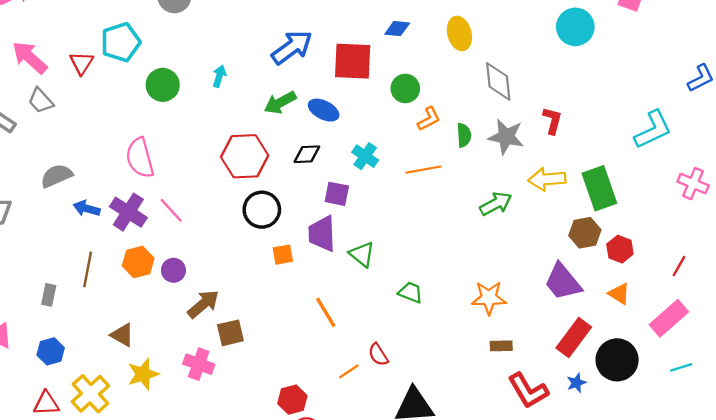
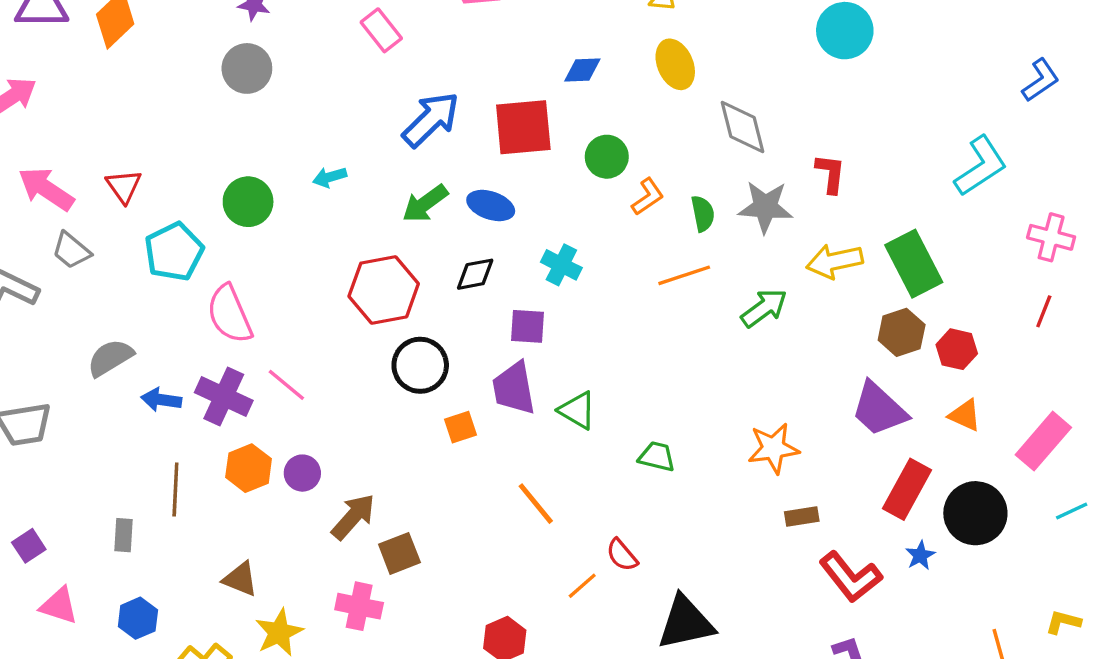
cyan pentagon: (121, 42) -> (174, 252), moved
cyan arrow: (219, 76) -> (330, 177), turned -115
orange line: (424, 170) -> (684, 275), moved
red line: (679, 266) -> (1044, 311), moved

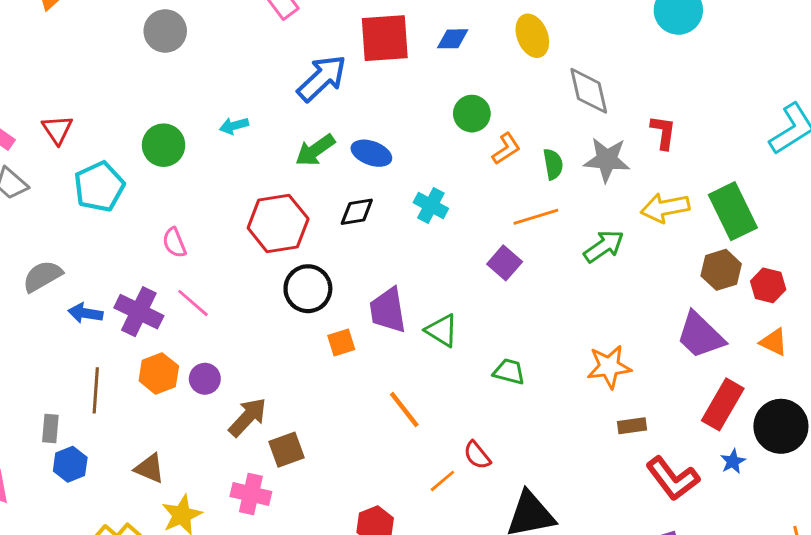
red square: (523, 127) -> (385, 38), moved
pink semicircle: (230, 314) -> (174, 243), moved, size x0.6
purple square: (528, 326) -> (505, 263), moved, turned 36
blue hexagon: (138, 618) -> (70, 464), moved

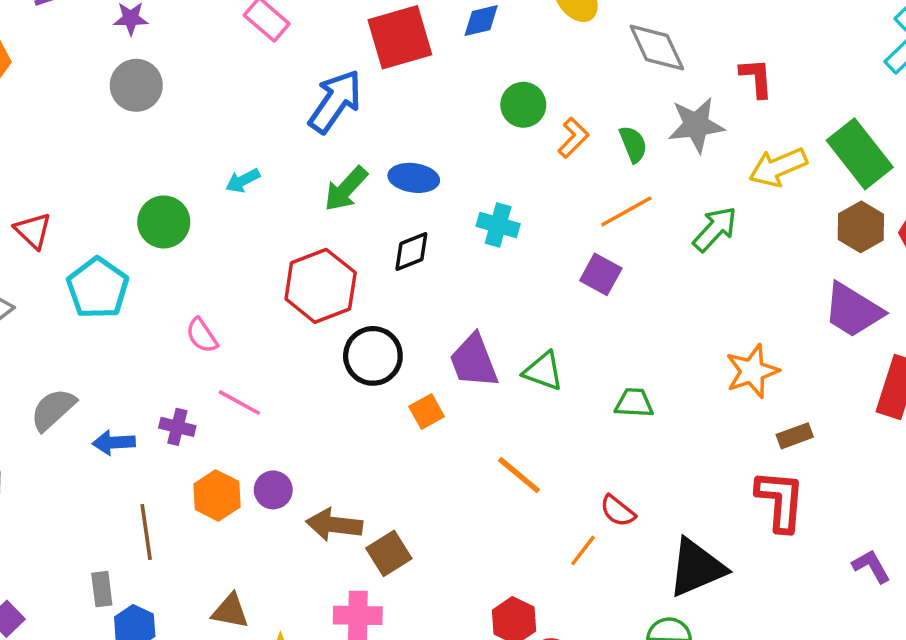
purple cross: (139, 312) -> (177, 427), size x0.6
brown arrow: (248, 417) -> (334, 525), turned -114
red L-shape: (673, 478) -> (780, 501), moved, turned -126

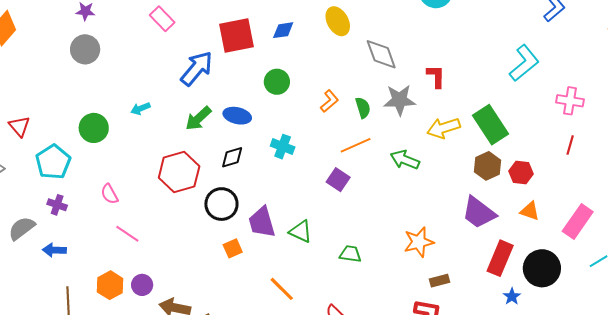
green circle: (523, 105) -> (277, 82), moved
green arrow: (715, 229) -> (405, 160), turned -116
black circle: (373, 356) -> (221, 204), moved
purple cross: (177, 427) -> (57, 205), moved

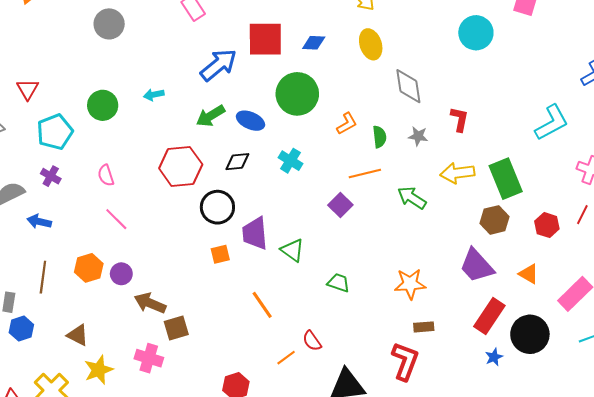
green circle: (277, 82) -> (297, 94), size x1.6
gray star: (400, 100) -> (418, 136), size x0.6
red hexagon: (521, 173) -> (547, 225), moved

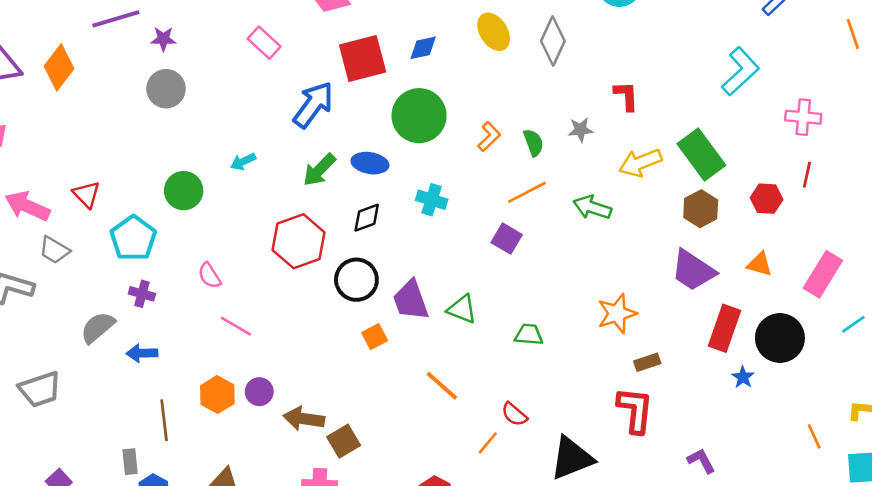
gray diamond: (408, 86) -> (553, 41), moved, turned 48

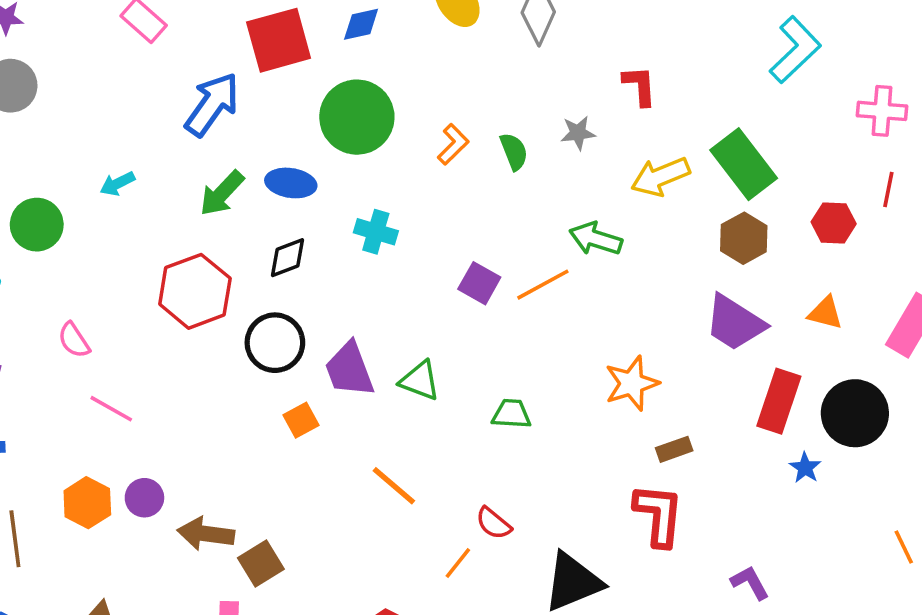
orange line: (527, 192) -> (543, 285), moved

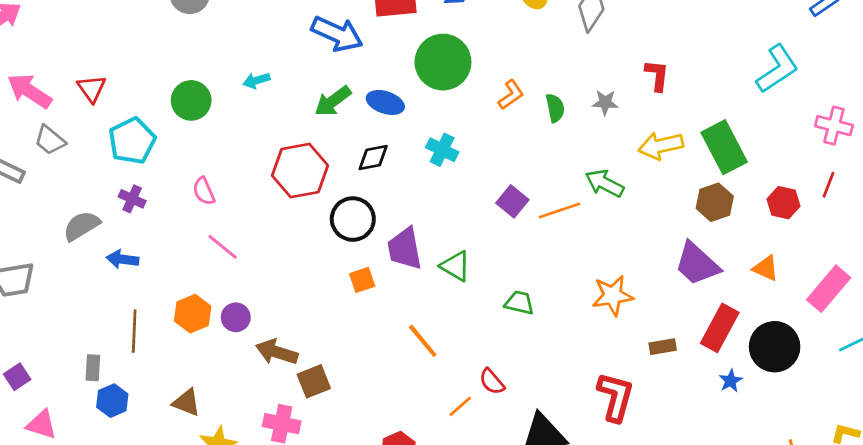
blue arrow: (212, 104) -> (337, 34), turned 69
brown rectangle: (674, 449) -> (663, 347), moved

